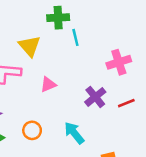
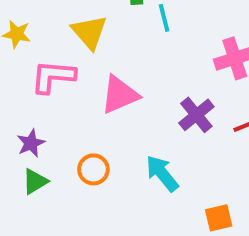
pink triangle: (48, 85) -> (120, 95), size x1.5

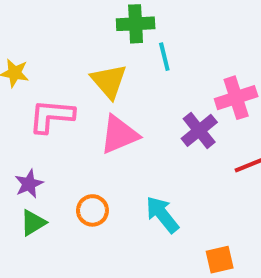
yellow triangle: (89, 32) -> (109, 81), moved
purple cross: (196, 115) -> (199, 130), moved

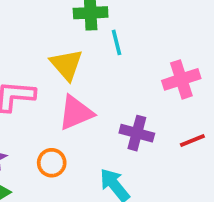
purple cross: (199, 130) -> (137, 133), moved, turned -36
orange circle: (92, 210) -> (52, 163), moved

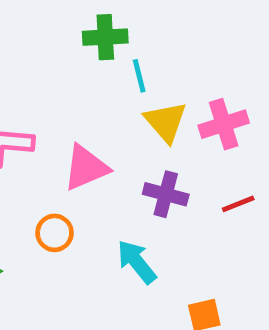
yellow triangle: (66, 65) -> (166, 122), moved

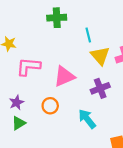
green cross: (105, 37) -> (57, 18), moved
purple cross: (166, 194) -> (100, 88), turned -36

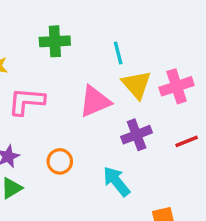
green cross: (57, 18) -> (55, 41), moved
pink triangle: (64, 76) -> (95, 101), moved

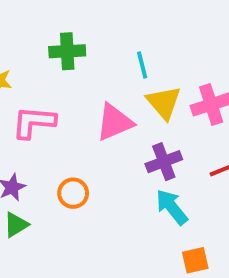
cyan arrow: (117, 181) -> (172, 207), moved

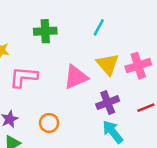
cyan line: (142, 65) -> (99, 27), moved, turned 42

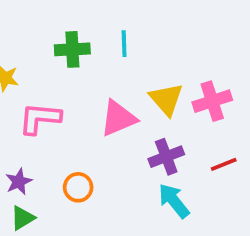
cyan line: (99, 27) -> (124, 44), moved, turned -30

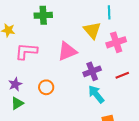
cyan line: (124, 44) -> (109, 12), moved
yellow triangle: (166, 99) -> (92, 30), moved

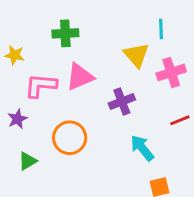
pink triangle: (67, 51) -> (80, 77), moved
purple cross: (92, 71) -> (122, 101), moved
purple star: (15, 84) -> (17, 119), moved
orange circle: (46, 87) -> (70, 138), size x1.5

